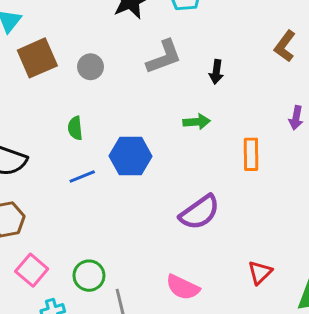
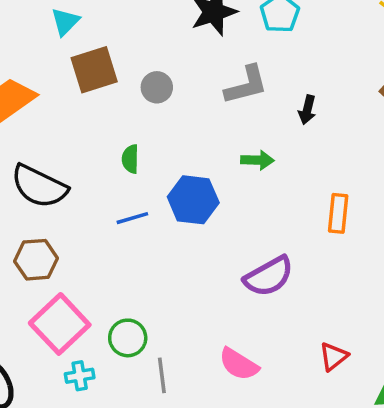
green arrow: (197, 122) -> (257, 160), moved
pink square: (32, 270) -> (60, 324), size x1.5

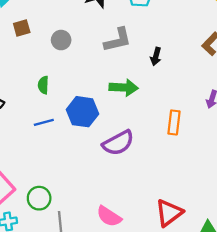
brown square: (94, 70) -> (22, 28), size x0.6
green arrow: (257, 160) -> (124, 88), size x1.4
purple semicircle: (269, 276) -> (118, 143), moved
red triangle: (334, 357) -> (169, 213), size x1.5

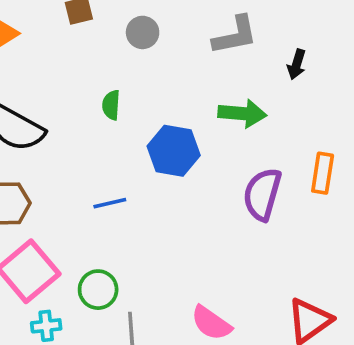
blue line: (44, 122) -> (110, 203), moved
purple semicircle: (118, 143) -> (262, 194), moved, turned 132

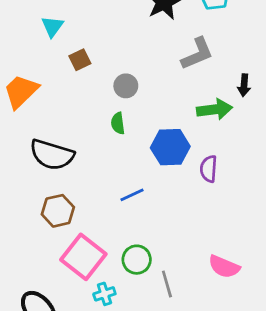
gray circle: (143, 32) -> (126, 86), moved
black arrow: (297, 64) -> (244, 85), moved
purple semicircle: (262, 194) -> (209, 169), moved, size x0.7

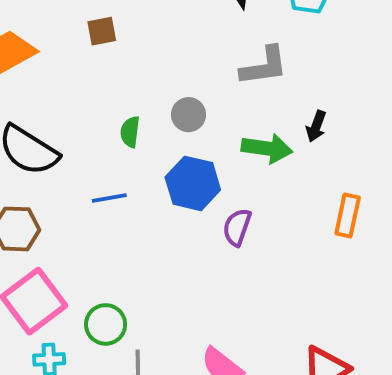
gray circle: (126, 86) -> (188, 115), moved
blue line: (132, 195) -> (109, 198), moved

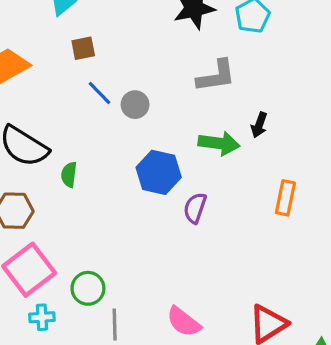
gray circle: (188, 115) -> (135, 105), moved
green semicircle: (130, 132) -> (69, 175), moved
blue line: (109, 198) -> (99, 93), moved, turned 56

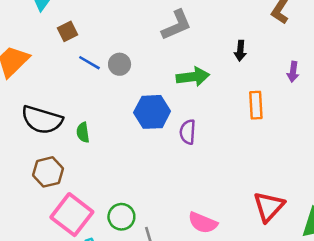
black arrow: (259, 125) -> (240, 51), moved

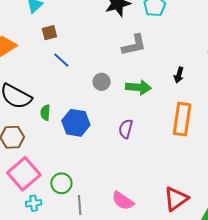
gray circle: (120, 64) -> (102, 82), moved
orange rectangle: (256, 105) -> (182, 119), size x1.5
blue hexagon: (152, 112) -> (76, 123), moved

